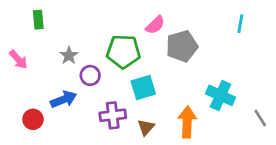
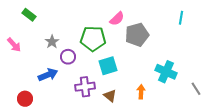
green rectangle: (38, 20) -> (29, 15), turned -48
red circle: (33, 119) -> (25, 99), moved
orange arrow: (187, 122) -> (141, 92), size x0.6
brown triangle: (146, 127) -> (110, 96), turned -32

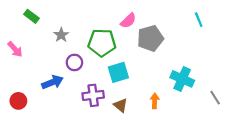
cyan line: (181, 18) -> (199, 20), turned -32
gray star: (52, 42) -> (61, 35), moved
red circle: (25, 99) -> (18, 101), moved

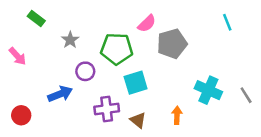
gray line: (215, 98) -> (246, 95), moved

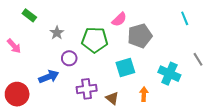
cyan square: (136, 83) -> (125, 67), moved
gray line: (246, 95) -> (198, 59), moved
red circle: (21, 115) -> (17, 94), size x1.5

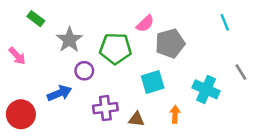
gray star: (57, 33) -> (69, 40), size x1.5
brown triangle: (112, 98) -> (136, 119), turned -32

